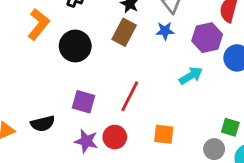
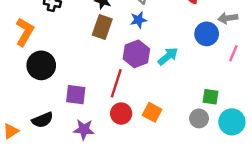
purple hexagon: (207, 38) -> (136, 54), moved
black circle: (75, 46) -> (41, 65), moved
orange square: (164, 134) -> (152, 112), turned 30
red circle: (115, 137) -> (121, 114), moved

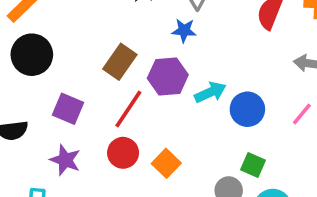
brown rectangle: (102, 27) -> (120, 62), moved
blue circle: (207, 34) -> (247, 109), moved

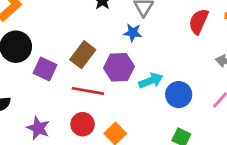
purple square: (68, 109) -> (45, 69), moved
red line: (128, 109) -> (88, 91), turned 64

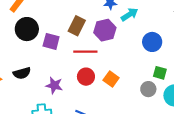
cyan arrow: (151, 81) -> (129, 15), moved

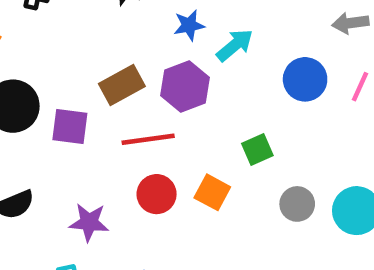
brown rectangle: (77, 26) -> (122, 85), turned 42
blue circle: (152, 42) -> (305, 79), moved
green square: (160, 73) -> (257, 149), moved, turned -32

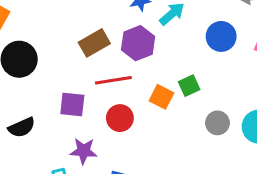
purple square: (70, 127) -> (72, 105), moved
orange square: (212, 192) -> (161, 97), moved
purple star: (89, 222) -> (84, 151), moved

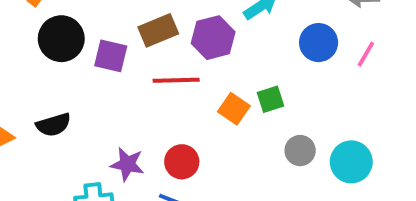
purple square: (72, 105) -> (111, 56), moved
red circle: (120, 118) -> (182, 162), moved

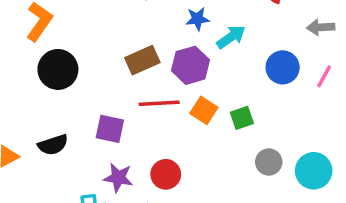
purple square: (111, 56) -> (110, 129), moved
orange square: (234, 109) -> (204, 110), moved

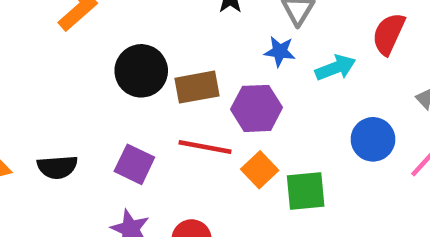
cyan arrow: (231, 37) -> (336, 68), moved
black circle: (58, 69) -> (141, 71), moved
green square: (242, 118) -> (306, 191), size x1.4

